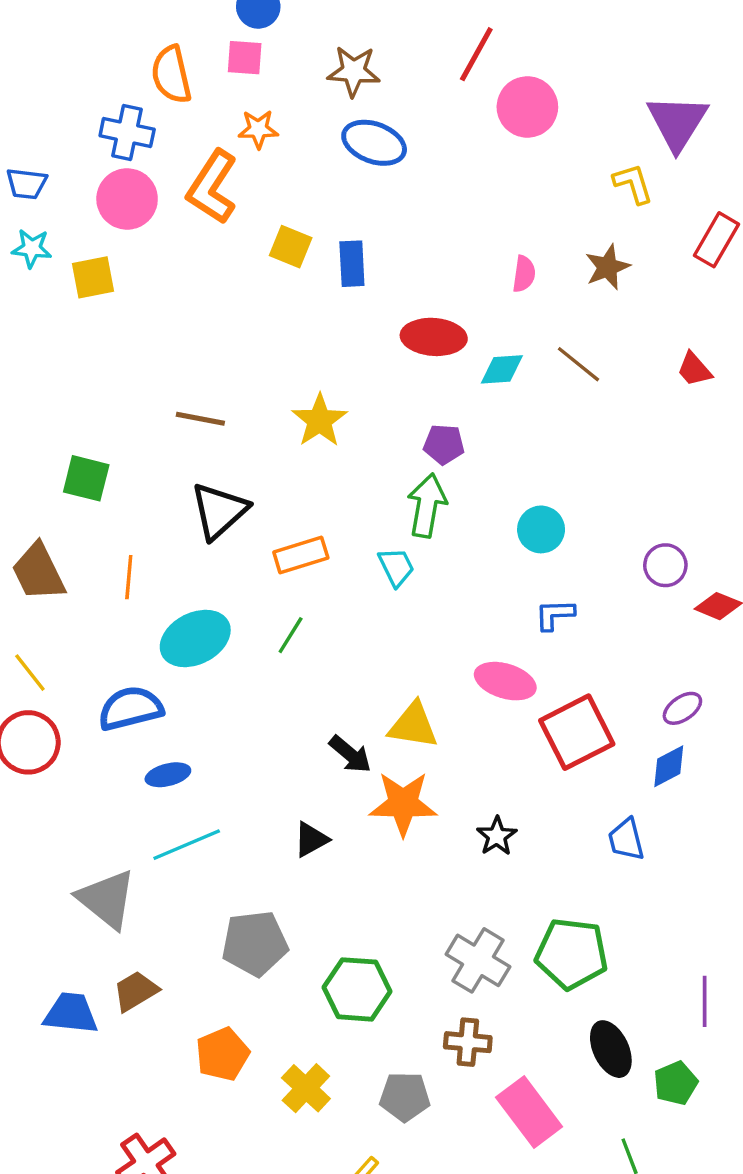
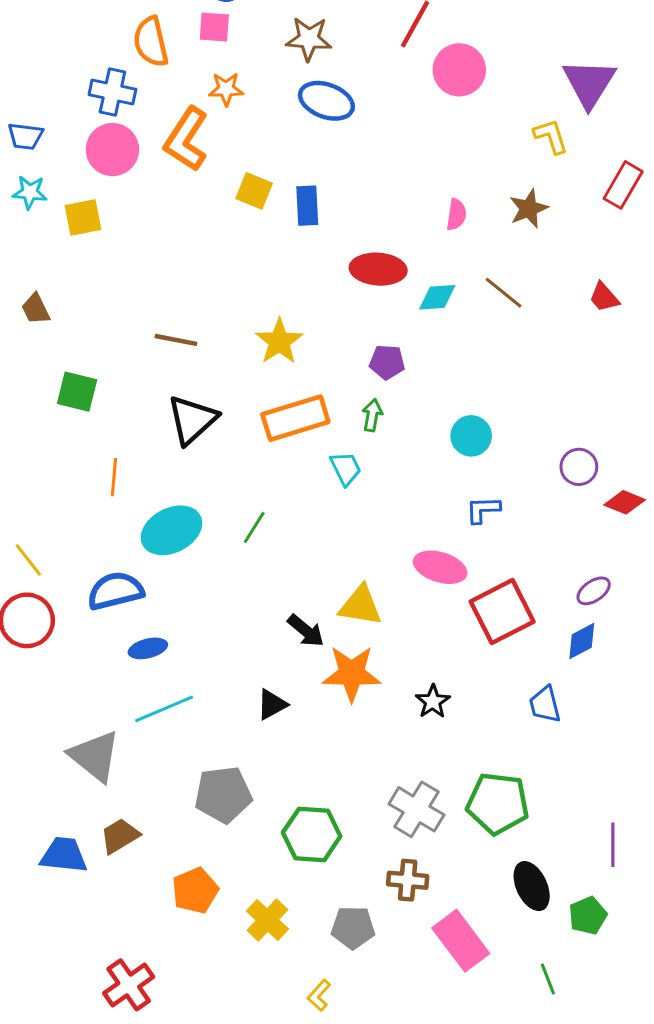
green arrow: (427, 506) -> (372, 415), size x0.6
orange rectangle: (301, 555) -> (295, 418), moved, size x1.4
brown trapezoid: (38, 572) -> (36, 309), moved, size x0.6

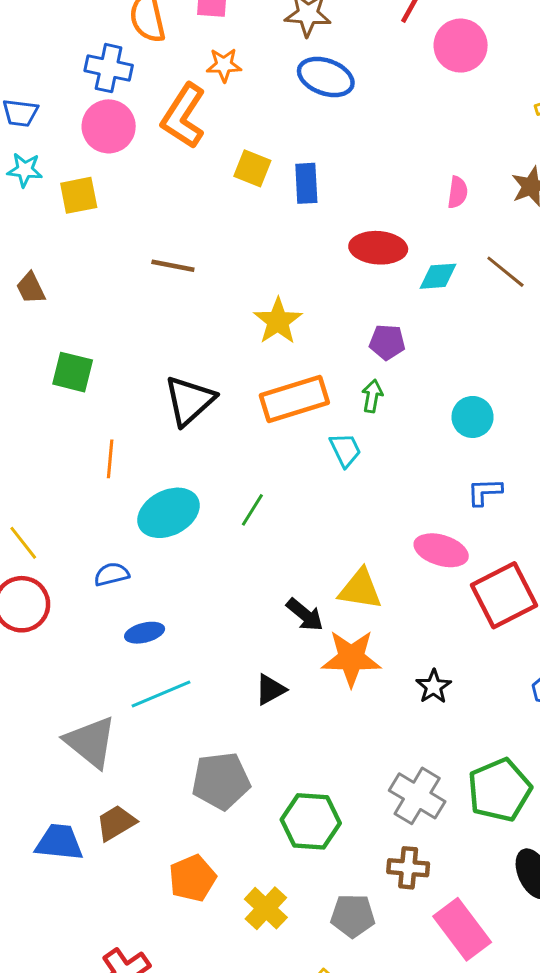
brown line: (176, 340) -> (173, 266), moved
blue semicircle: (115, 591) -> (112, 574), size x0.6
green pentagon: (498, 803) -> (499, 790), turned -30

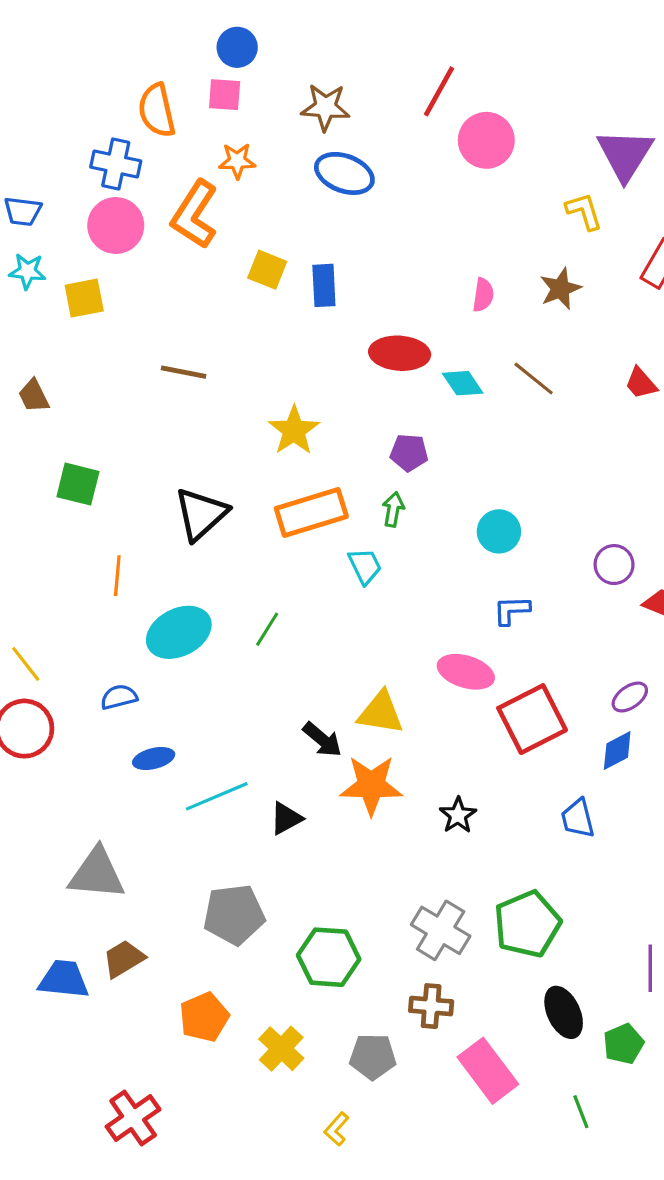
cyan diamond: (438, 276) -> (463, 383), turned 60
cyan line: (161, 694) -> (217, 796), moved
gray triangle: (91, 742) -> (97, 874), turned -34

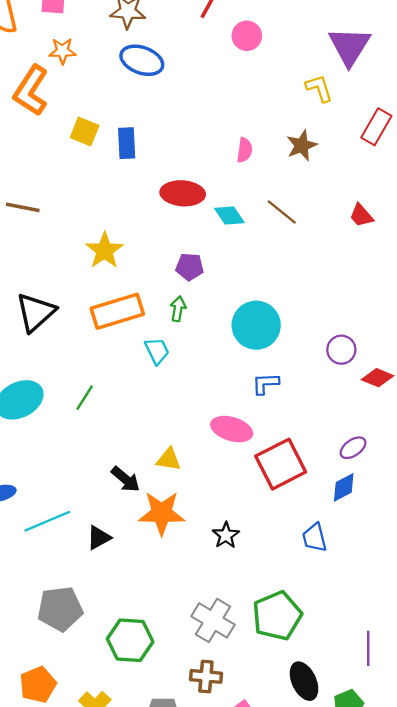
pink circle: (486, 140) -> (247, 36), size x0.7
cyan circle: (499, 531) -> (256, 325), size x1.5
yellow triangle: (381, 713) -> (169, 459), size x0.7

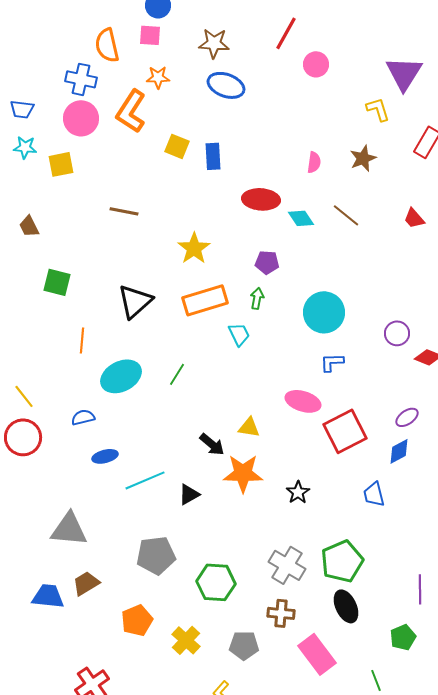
black ellipse: (304, 681) -> (346, 606), moved

